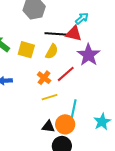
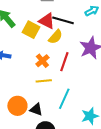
red triangle: (74, 34) -> (47, 21), moved
red line: (66, 74) -> (64, 62), turned -42
orange circle: (65, 124) -> (17, 106), moved

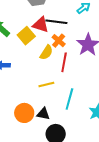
yellow square: (31, 30) -> (26, 36), turned 30
yellow semicircle: (56, 37) -> (46, 52), moved
orange cross: (42, 61) -> (59, 41), moved

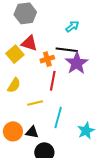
black line: (56, 22) -> (67, 50), moved
orange cross: (59, 41) -> (47, 59), turned 32
yellow semicircle: (46, 52) -> (14, 85), moved

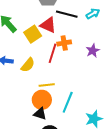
black line: (67, 50) -> (67, 14), moved
purple star: (77, 63) -> (93, 51), size x0.6
red line: (53, 81) -> (53, 53), moved
orange circle: (13, 131) -> (42, 100), moved

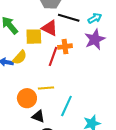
yellow square: (33, 34) -> (34, 37), turned 30
purple star: (93, 51) -> (95, 39), moved, size x1.5
yellow semicircle: (28, 65) -> (20, 57), moved
orange circle: (42, 100) -> (27, 98), moved

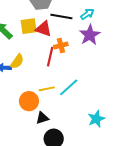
yellow square: (34, 37) -> (29, 26), moved
cyan line: (66, 106) -> (69, 87), moved, turned 30
black triangle: (38, 116) -> (42, 118), turned -32

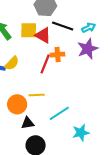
cyan line: (69, 87) -> (59, 113), moved

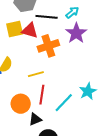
orange cross: (58, 55) -> (48, 46), size x1.5
red line: (45, 64) -> (42, 95), moved
yellow line: (37, 95) -> (36, 74), moved
cyan star: (81, 133) -> (88, 91), moved

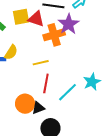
purple star: (76, 33) -> (69, 24), moved
orange circle: (21, 104) -> (25, 104), moved

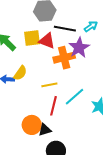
cyan line: (67, 92) -> (74, 97), moved

